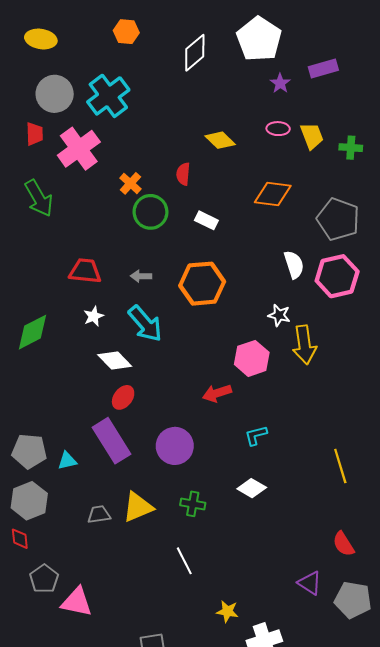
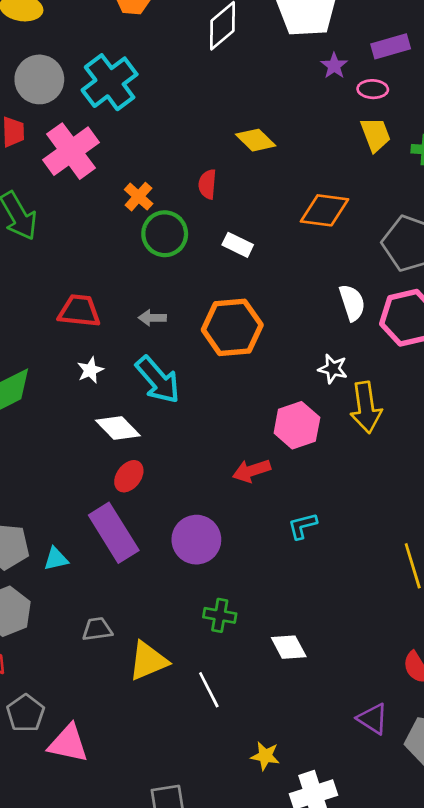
pink ellipse: (278, 129) -> (373, 89), moved
white diamond: (252, 488) -> (289, 647), moved, turned 32
yellow triangle: (138, 507) -> (148, 661), moved

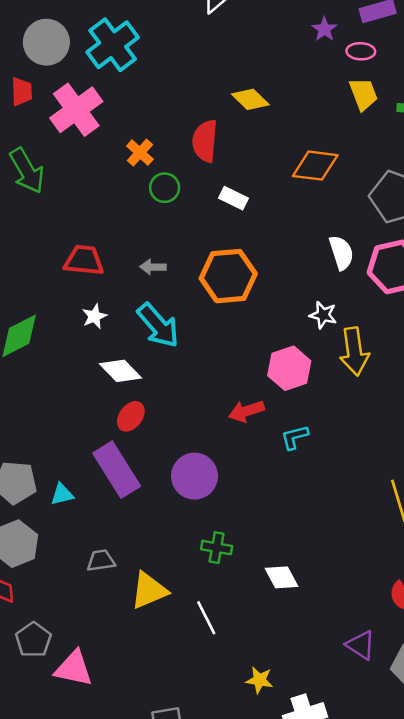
red semicircle: (207, 184) -> (205, 141), size x1.5
green circle: (165, 234) -> (165, 188), size x0.7
cyan L-shape: (302, 526) -> (295, 437), moved

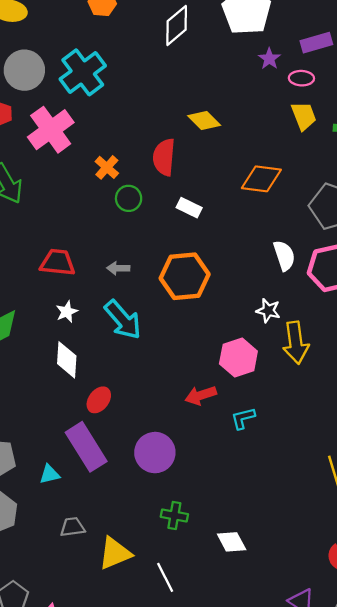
white diamond: (120, 371) -> (67, 360), moved, turned 48
cyan triangle: (62, 494) -> (50, 474), moved

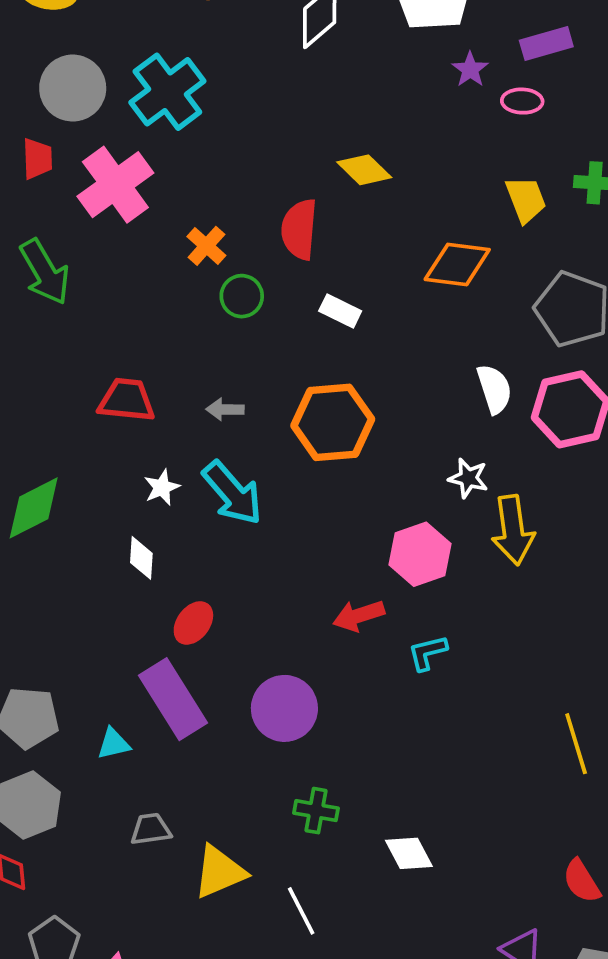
yellow trapezoid: (304, 116) -> (526, 199), moved
white star: (67, 312) -> (162, 487), moved
white diamond: (67, 360) -> (141, 558), size x0.7

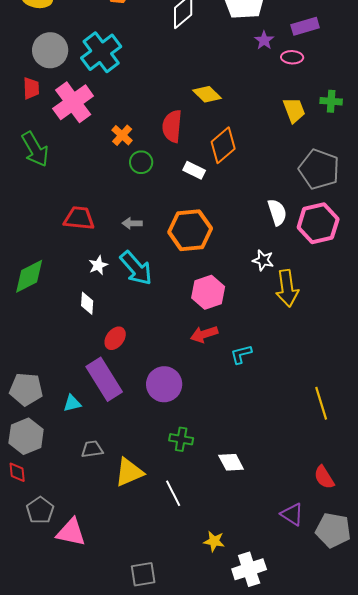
orange diamond: (457, 265) -> (223, 145), moved, turned -48
pink hexagon: (420, 554) -> (208, 292), moved

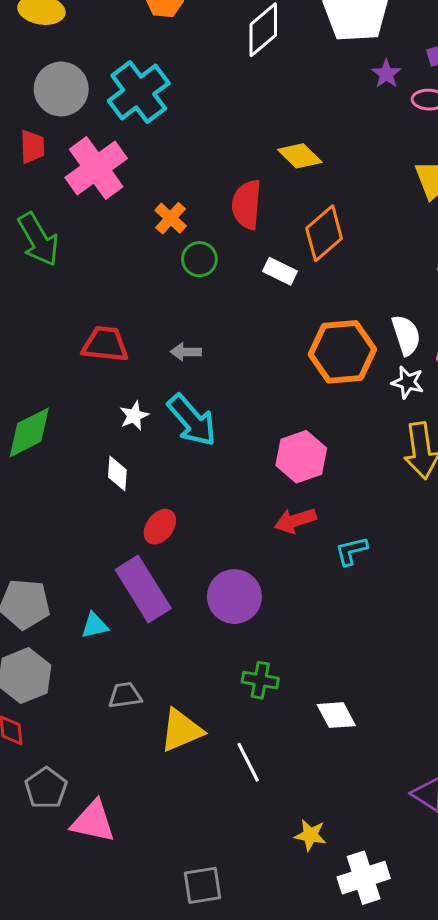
orange hexagon: (190, 230) -> (342, 352), moved
white star: (263, 260) -> (408, 382), moved

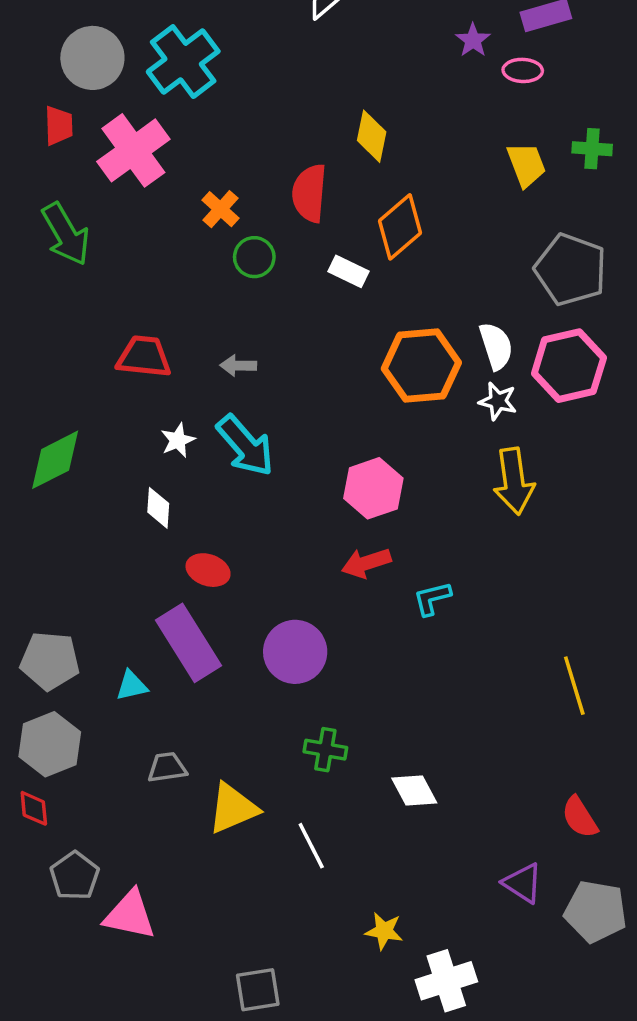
yellow diamond: (300, 156) -> (372, 136), turned 57
red ellipse: (160, 527) -> (208, 570), turned 72

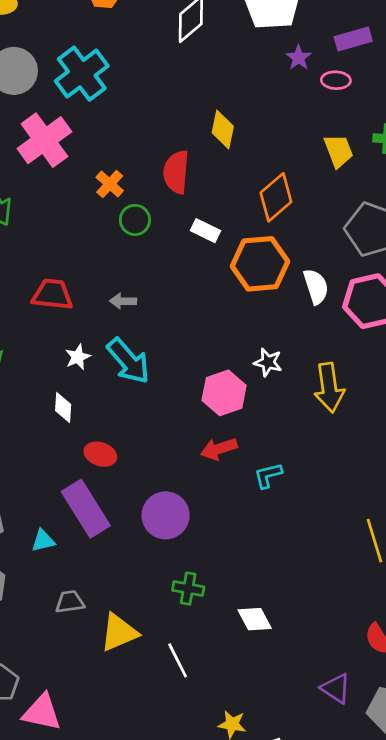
orange diamond: (400, 227) -> (276, 197), moved
orange hexagon: (421, 366) -> (260, 264), moved
white star: (498, 401) -> (268, 362), moved

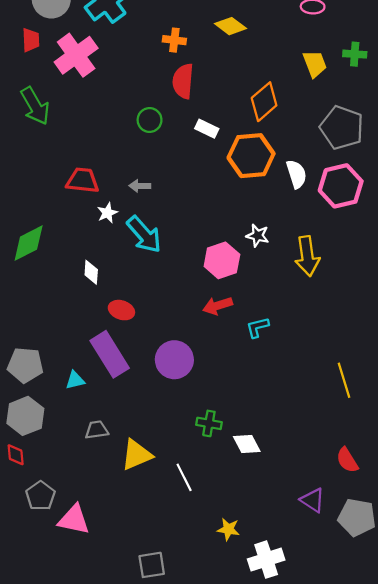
yellow diamond: (223, 129) -> (231, 26), moved, turned -64
orange cross: (110, 184) -> (174, 40), moved, turned -35
white star: (78, 357) -> (107, 213), moved
green cross: (188, 589) -> (209, 423), moved

